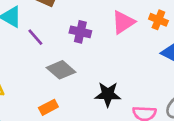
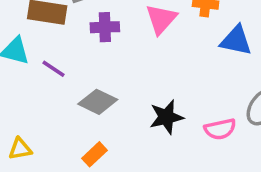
purple cross: (80, 32) -> (105, 27), moved

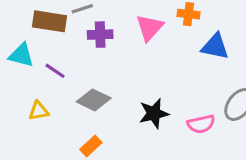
yellow triangle: (20, 149) -> (39, 111), moved

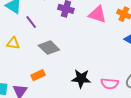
pink triangle: (150, 28) -> (97, 14), turned 48
black star: (154, 113) -> (81, 79), moved

